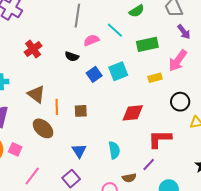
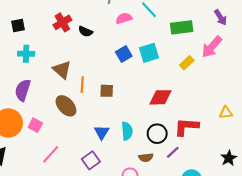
black semicircle: (72, 56) -> (85, 32), moved
yellow rectangle: (155, 78) -> (187, 63), turned -32
black circle: (180, 102) -> (157, 134), moved
cyan semicircle: (114, 150) -> (127, 131), moved
brown semicircle: (129, 178) -> (146, 158), moved

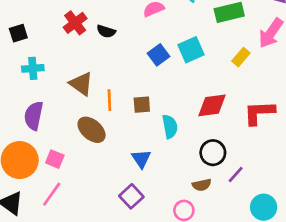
red L-shape: (186, 127) -> (259, 113), moved
cyan semicircle: (127, 131) -> (170, 127), moved
pink line: (51, 154) -> (52, 194), moved

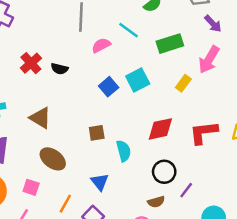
orange line: (109, 100) -> (65, 204), moved, turned 36
pink square: (55, 159) -> (31, 187), moved

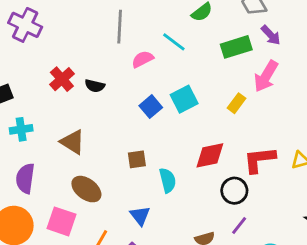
green rectangle: (170, 44) -> (236, 47), moved
black circle: (164, 172) -> (234, 191), moved
pink square: (31, 187) -> (61, 221), size x1.5

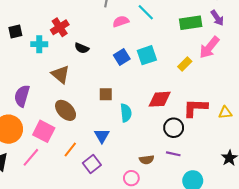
black semicircle: (95, 86) -> (82, 48), moved
cyan cross: (21, 129) -> (39, 44), moved
purple line: (239, 226) -> (173, 154), turned 56

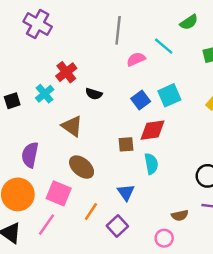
black square: (15, 32) -> (12, 101), moved
cyan cross: (39, 44) -> (45, 94), turned -35
red diamond: (160, 99) -> (153, 130), moved

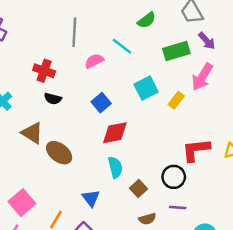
red cross: (66, 72) -> (44, 71), moved, turned -30
cyan square: (169, 95) -> (146, 88), moved
brown square: (126, 144) -> (138, 188), moved, turned -35
brown ellipse: (82, 167) -> (59, 153), moved
pink square: (59, 193) -> (22, 203), turned 30

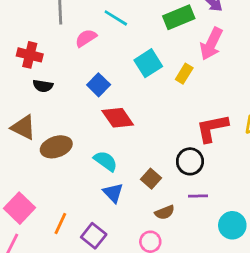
red diamond: (115, 133) -> (118, 118), turned 72
brown ellipse: (59, 153) -> (56, 147), turned -50
cyan semicircle: (115, 167) -> (106, 161), moved, turned -35
blue triangle: (91, 198) -> (113, 193), moved

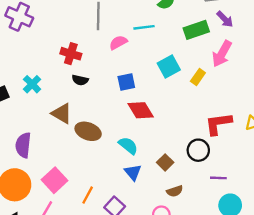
cyan line: (116, 18) -> (144, 27), turned -42
blue square: (99, 85) -> (126, 82), turned 30
brown ellipse: (56, 147) -> (88, 131), turned 35
purple line: (198, 196) -> (218, 178), moved

